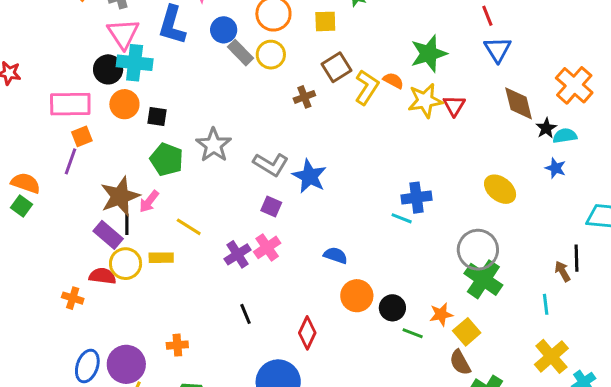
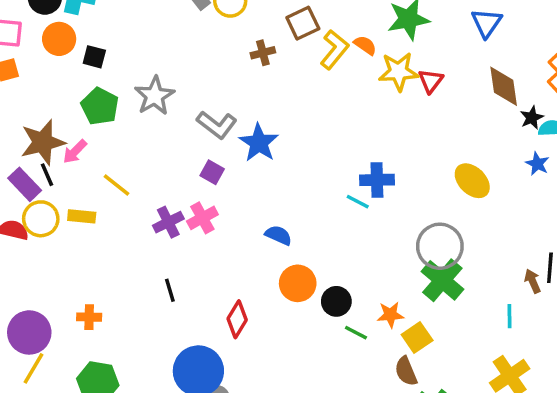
black line: (127, 224) -> (47, 175), turned -30

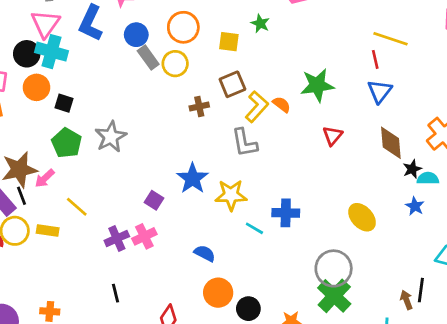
yellow star: (399, 72) -> (231, 195), moved
gray L-shape: (217, 125) -> (244, 143), moved, turned 40
cyan line: (358, 202) -> (254, 228), moved

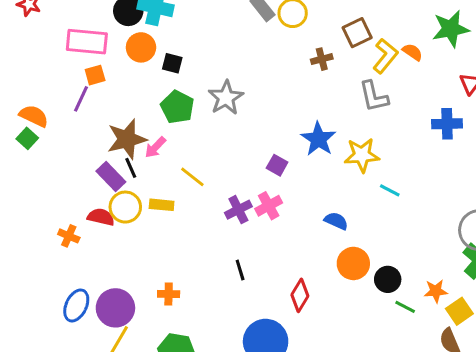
blue cross: (286, 213) -> (447, 124), moved

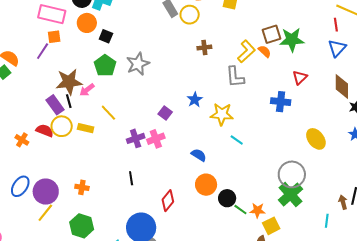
brown square: (357, 33) -> (271, 34), moved
blue star: (318, 139) -> (195, 100), size x0.7
green line: (405, 307) -> (240, 210), moved

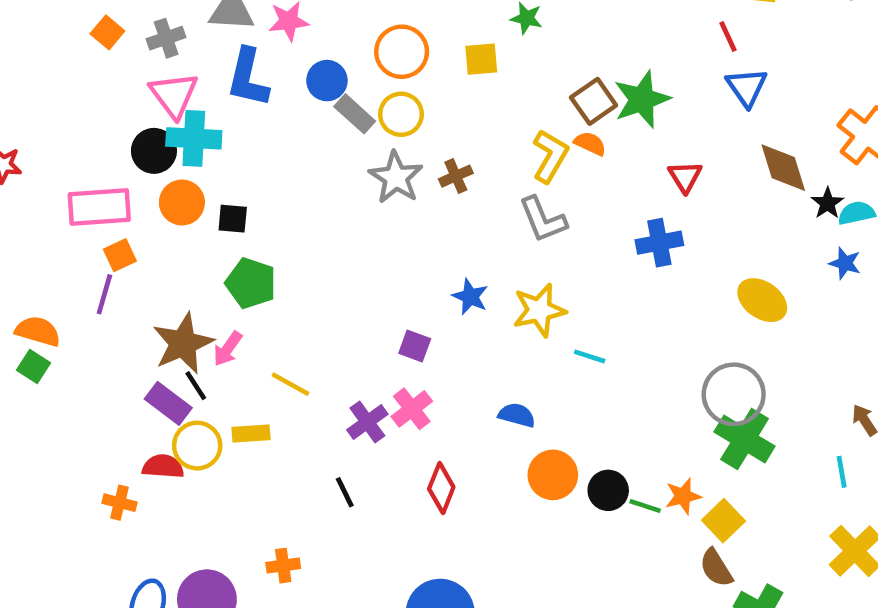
gray star: (138, 64) -> (396, 177), moved
black line: (131, 178) -> (345, 492), moved
red diamond: (168, 201) -> (441, 488), moved

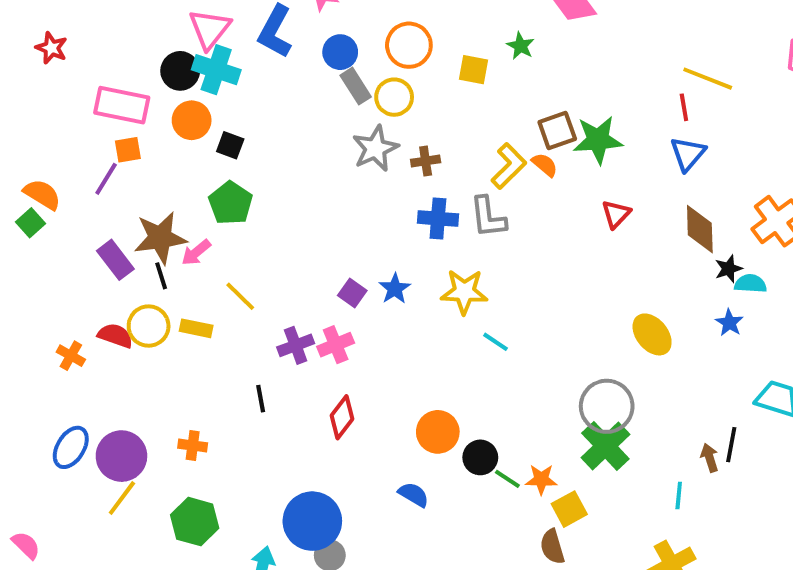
blue cross: (659, 243) -> (438, 219), moved
blue star: (470, 297) -> (395, 289), moved
purple rectangle: (168, 403) -> (115, 260), moved
blue semicircle: (517, 415) -> (414, 495), moved

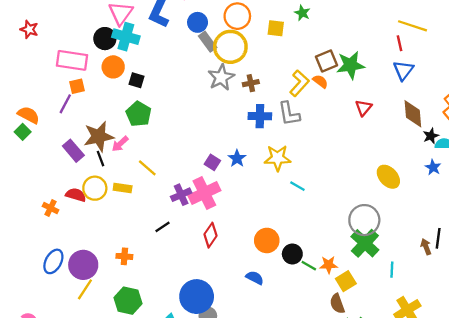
yellow circle: (394, 97) -> (230, 47), size x1.5
pink cross: (336, 345) -> (204, 193), size x1.5
black line: (261, 399) -> (162, 227), turned 70
cyan line: (679, 496) -> (392, 270), moved

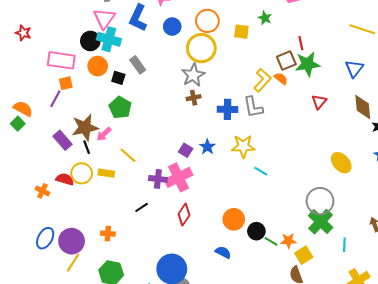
gray rectangle: (208, 42) -> (138, 65), moved
red line: (400, 43) -> (301, 43), moved
brown cross: (251, 83) -> (194, 98), moved
purple cross: (181, 195) -> (158, 179), turned 30

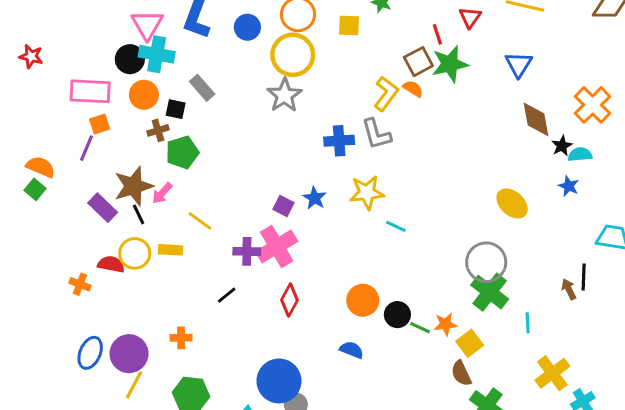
brown cross: (194, 98) -> (158, 130), moved
red triangle: (319, 102) -> (470, 17), moved
green pentagon: (120, 108) -> (182, 152), turned 30

